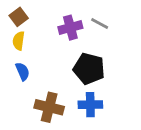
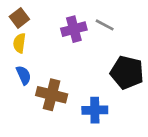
black pentagon: (89, 69) -> (127, 72), moved
brown cross: (49, 107) -> (52, 95), moved

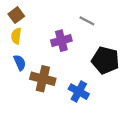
purple cross: (74, 29) -> (61, 41), moved
blue cross: (95, 110) -> (79, 92), turned 30

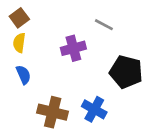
brown cross: (43, 79) -> (53, 112), moved

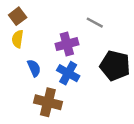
blue semicircle: (23, 75) -> (34, 68), moved
blue cross: (94, 109) -> (68, 73), moved

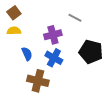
yellow semicircle: (18, 39) -> (14, 31), turned 80

